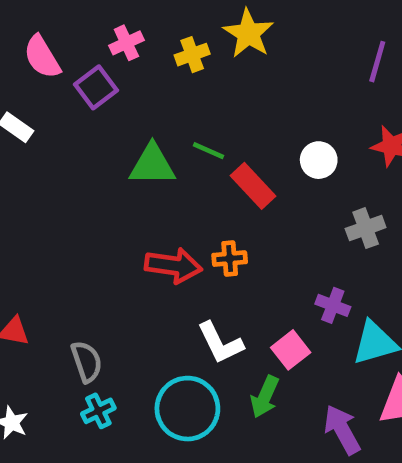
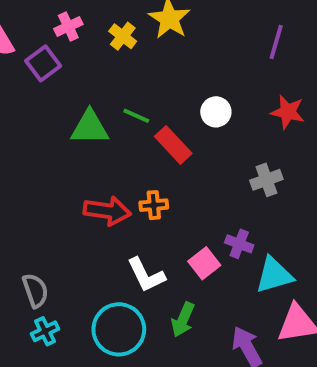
yellow cross: (192, 55) -> (123, 36), turned -32
white circle: (319, 160) -> (216, 112), moved
pink square: (291, 350) -> (204, 263), moved

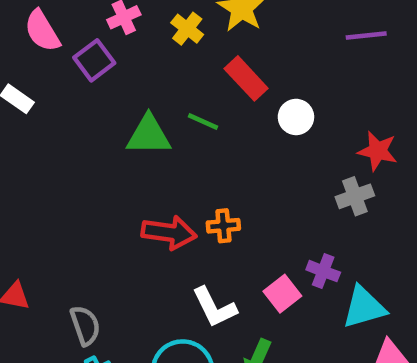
purple line: (276, 42) -> (366, 35), turned 68
red star: (288, 112) -> (378, 151), moved
red rectangle: (173, 145) -> (246, 78), moved

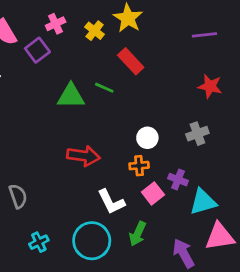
white circle: (296, 117) -> (147, 138), moved
red star: (378, 151) -> (210, 86), moved
orange cross: (223, 226) -> (139, 166), moved
gray semicircle: (85, 325) -> (18, 196), moved

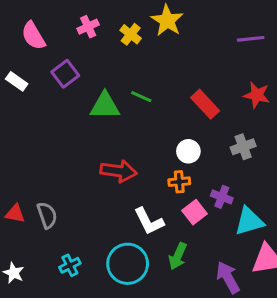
purple square: (37, 50) -> (65, 74), moved
red rectangle: (131, 61) -> (205, 104), moved

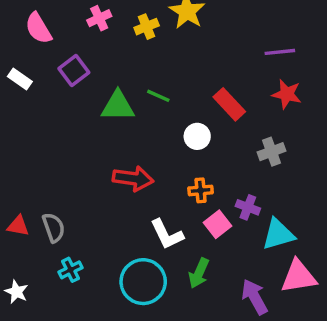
yellow cross: (131, 34) -> (147, 27), turned 30
purple line: (251, 39) -> (280, 52), moved
white circle: (188, 151) -> (197, 136), moved
cyan cross: (70, 265) -> (71, 270), moved

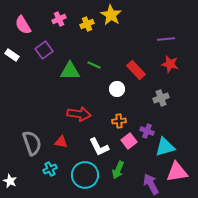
red triangle: (18, 226) -> (61, 142), moved
gray semicircle: (54, 228) -> (32, 143), size x1.4
cyan cross: (71, 270) -> (50, 169), moved

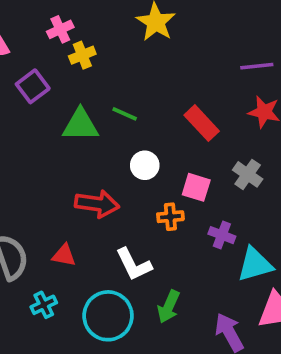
yellow cross: (87, 24) -> (82, 55), moved
white circle: (117, 89) -> (145, 165), moved
gray cross: (161, 98) -> (248, 174), turned -35
pink square: (129, 141) -> (196, 187), moved, turned -35

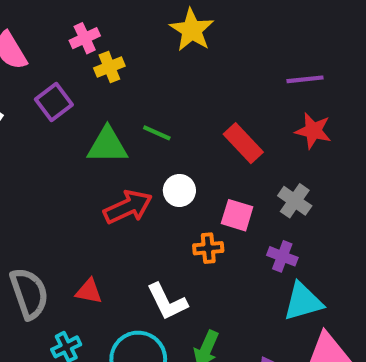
red arrow: (97, 204) -> (128, 207), moved, turned -33
purple cross: (222, 235) -> (282, 256), moved

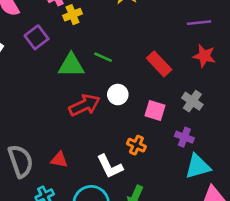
orange cross: (208, 248) -> (136, 145), moved, turned 30

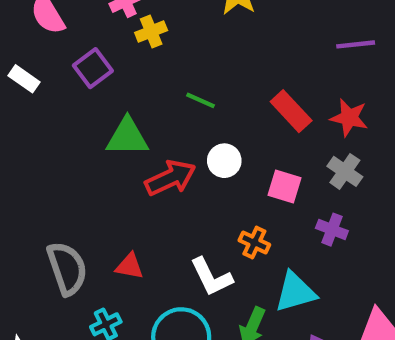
red star: (204, 56) -> (349, 118), moved
green triangle: (71, 65) -> (127, 137), moved
cyan triangle: (198, 166) -> (295, 292), moved

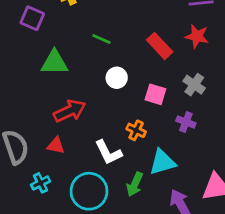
purple square: (93, 68) -> (32, 18), turned -30
red star: (349, 118) -> (197, 36), moved
red arrow: (170, 178) -> (70, 111), moved

